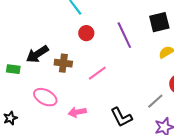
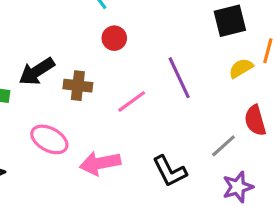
purple line: (124, 35) -> (179, 78), moved
pink arrow: (77, 112) -> (100, 163), size x1.4

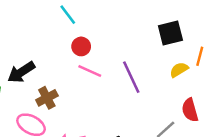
brown cross: (78, 86) -> (47, 98), moved, turned -35
pink line: (132, 101) -> (90, 71), moved, turned 60

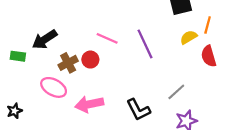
red circle: (81, 46) -> (90, 60), moved
red semicircle: (190, 110) -> (209, 56), moved

